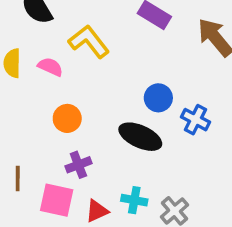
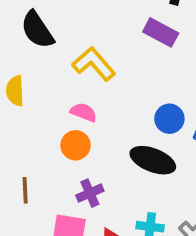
pink semicircle: (50, 67) -> (84, 112), moved
brown line: (18, 179) -> (25, 190), moved

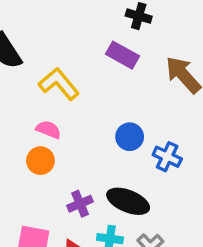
black ellipse: (153, 160) -> (128, 201), moved
purple cross: (90, 193) -> (80, 204), moved

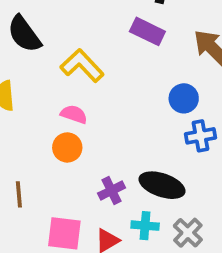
blue circle: (130, 137) -> (184, 98), moved
blue cross: (167, 157) -> (201, 136), turned -32

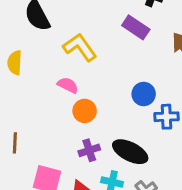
blue circle: (184, 98) -> (144, 94), moved
orange circle: (67, 147) -> (85, 111), moved

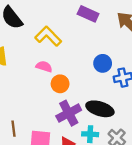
brown line: (15, 143) -> (13, 129), moved
purple cross: (89, 150) -> (69, 113), size x1.5

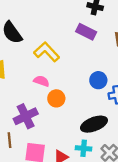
black ellipse: (100, 109) -> (94, 124), turned -40
purple cross: (69, 113) -> (26, 116), moved

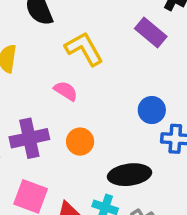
orange circle: (56, 98) -> (80, 142), moved

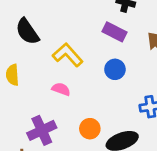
blue circle: (152, 110) -> (115, 69), moved
orange circle: (80, 142) -> (90, 129), moved

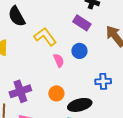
pink semicircle: (61, 89) -> (59, 60), moved, turned 40

